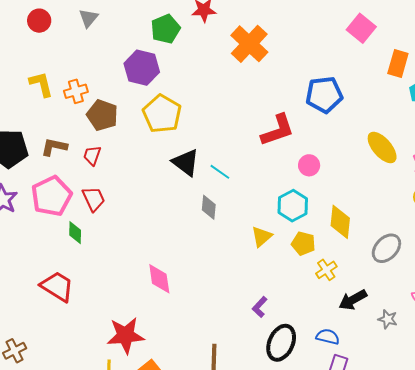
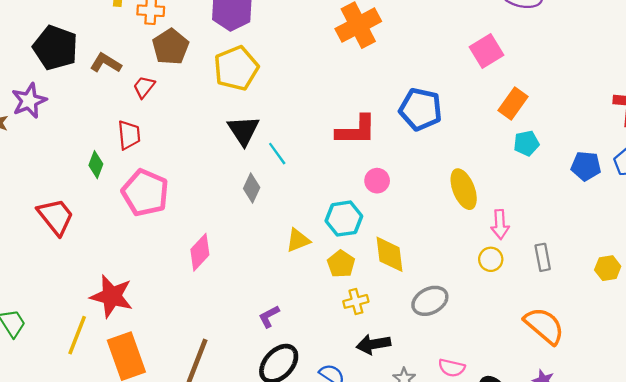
pink pentagon: (52, 196) -> (145, 193), moved, turned 30
yellow diamond: (340, 222) -> (390, 254), turned -32
pink diamond: (159, 279) -> (200, 252), moved, turned 32

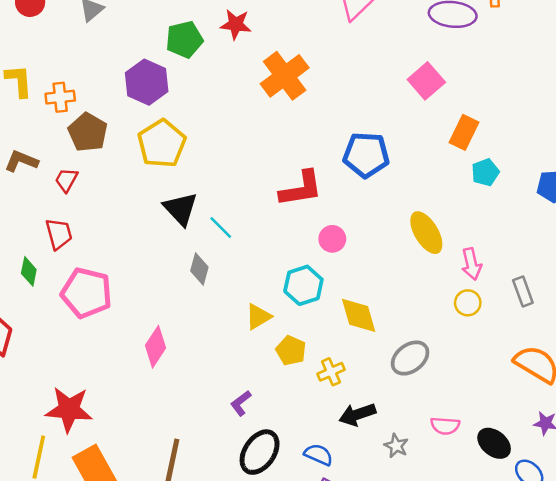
yellow pentagon: (341, 264) -> (291, 350), moved

